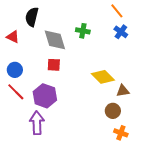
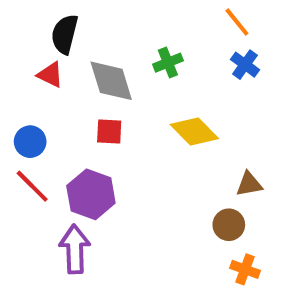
green cross: (83, 31) -> (168, 63), turned -32
red triangle: (13, 37) -> (50, 75), moved
yellow diamond: (103, 77) -> (194, 131), moved

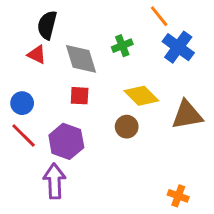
orange line: (237, 22) -> (159, 16), moved
blue cross: (245, 65) -> (178, 47), size x1.5
brown triangle: (249, 184) -> (187, 115), moved, size x1.6
brown circle: (229, 225) -> (127, 127), moved

